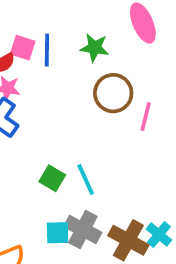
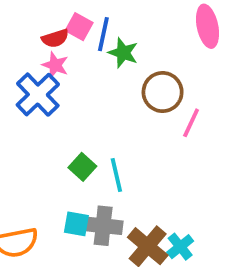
green star: (94, 48) -> (123, 53), moved
gray cross: (83, 230) -> (103, 226), turned -33

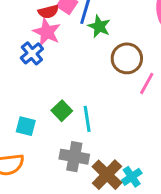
pink star: (55, 65) -> (47, 32), size x1.4
blue cross: (38, 95) -> (32, 53), size x0.7
cyan square: (76, 224) -> (26, 126), moved

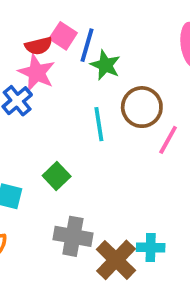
cyan line: (87, 119) -> (99, 124), moved
cyan cross: (132, 177) -> (151, 248), moved, turned 36

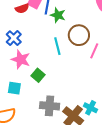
pink star: (37, 73) -> (21, 59), moved
cyan cross: (151, 248) -> (91, 108), turned 32

